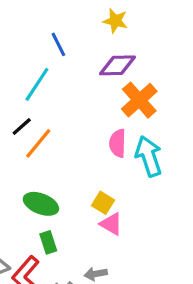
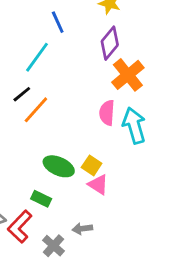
purple diamond: (118, 65) -> (110, 43), turned -52
green ellipse: (41, 204) -> (59, 166), moved
green rectangle: (48, 242) -> (41, 199), turned -48

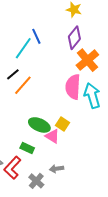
blue line: (58, 22) -> (36, 36), moved
pink semicircle: (107, 113) -> (73, 87), size x1.4
pink triangle: (98, 185) -> (52, 136), moved

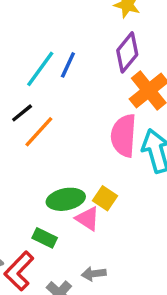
blue line: (36, 36) -> (68, 65), moved, turned 49
green ellipse: (39, 125) -> (66, 199), turned -35

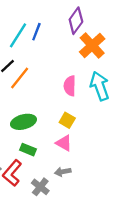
pink semicircle: (124, 136) -> (70, 86), moved, size x0.7
green ellipse: (66, 199) -> (23, 122), moved
pink triangle: (88, 219) -> (64, 143), moved

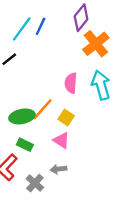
orange line: (20, 78) -> (43, 109), moved

